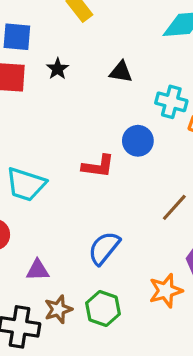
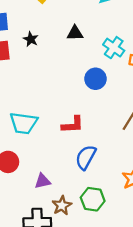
cyan cross: (171, 102) -> (114, 48), turned 30
red L-shape: (98, 166) -> (73, 125), moved

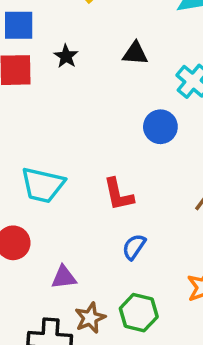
red L-shape: (73, 125) -> (118, 194), turned 75
blue semicircle: (86, 157) -> (134, 247), size x0.7

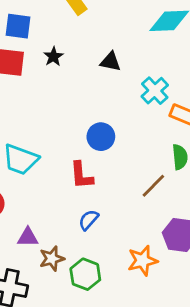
blue circle: (160, 127) -> (101, 137), moved
brown star: (90, 318) -> (52, 259), moved

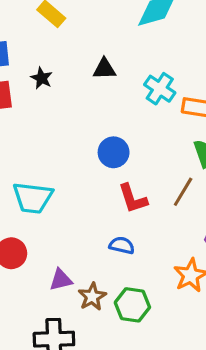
red L-shape: (81, 175) -> (133, 199), moved
blue semicircle: (89, 220) -> (122, 245), turned 75

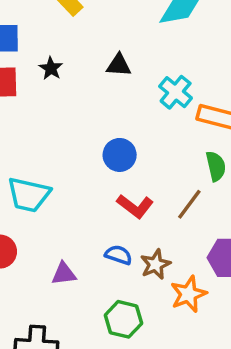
red L-shape: (133, 199) -> (135, 206), turned -40
purple triangle: (61, 280) -> (64, 274), moved
brown star: (92, 297) -> (155, 264), moved

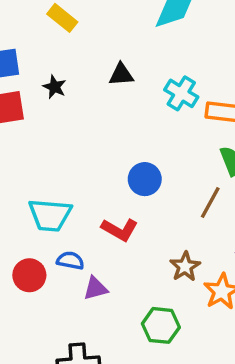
blue circle: (120, 155) -> (145, 179), moved
red L-shape: (135, 206) -> (120, 230), moved
blue semicircle: (118, 255) -> (70, 261), moved

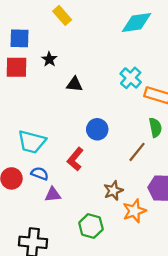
black triangle: (121, 74) -> (74, 84), moved
red L-shape: (120, 230) -> (75, 159), turned 90

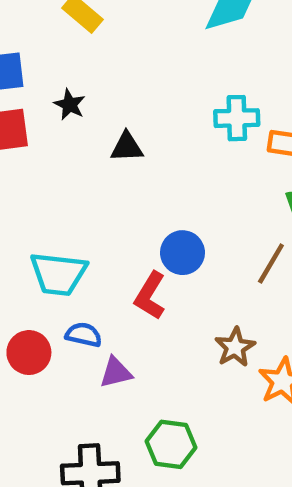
cyan cross: (131, 78) -> (237, 118), turned -35
blue circle: (97, 129) -> (182, 253), moved
green hexagon: (91, 226) -> (171, 444), moved

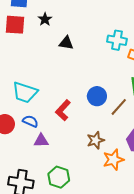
blue circle: (182, 253) -> (97, 96), moved

